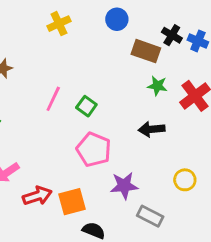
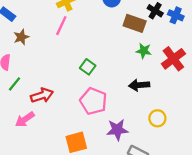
pink line: (53, 99) -> (61, 26), moved
yellow circle: (185, 180) -> (157, 118), moved
red arrow: (37, 196) -> (42, 95), moved

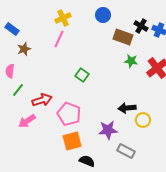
black arrow: (139, 85) -> (127, 108), moved
pink pentagon: (93, 101) -> (69, 114), moved

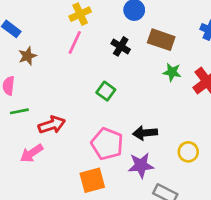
black cross: (141, 26) -> (121, 46), moved
green line: (18, 90) -> (19, 111), turned 40
black arrow: (127, 108) -> (145, 133), moved
pink pentagon: (69, 114) -> (107, 144), moved

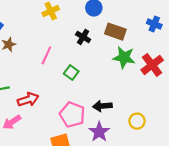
pink line: (75, 42) -> (46, 55), moved
green star: (172, 72) -> (124, 57), size x1.5
purple star: (141, 165) -> (99, 132), turned -30

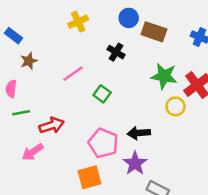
brown rectangle: (115, 32) -> (154, 32), moved
pink line: (46, 55) -> (73, 74), turned 30
yellow circle: (137, 121) -> (175, 106), moved

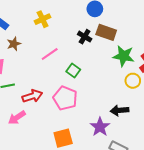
yellow cross: (78, 22) -> (43, 19), moved
brown rectangle: (154, 32) -> (106, 32), moved
black arrow: (139, 133) -> (119, 110), moved
pink pentagon: (103, 143) -> (65, 98), moved

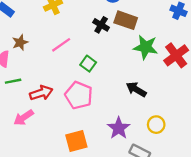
brown star: (14, 44) -> (20, 42), moved
yellow circle: (133, 81) -> (156, 125), moved
black arrow: (119, 110) -> (136, 89), moved, turned 36

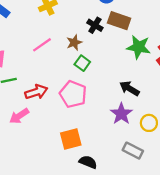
brown star: (20, 42) -> (74, 42), moved
pink line: (61, 45) -> (42, 45), moved
purple star: (119, 128) -> (121, 114), moved

